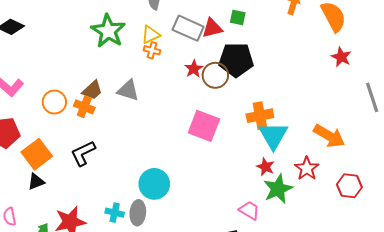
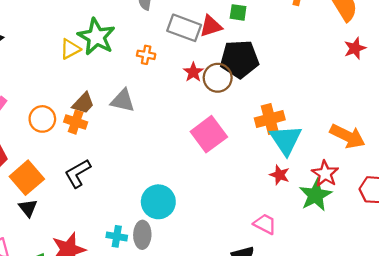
yellow triangle: (151, 35) -> (70, 49), moved
red star: (341, 57) -> (355, 48), turned 30
pink square: (204, 126) -> (209, 134), turned 36
black triangle: (36, 182) -> (28, 208), turned -42
green star: (278, 189) -> (316, 195), moved

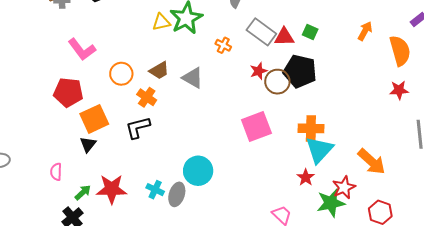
orange cross: (76, 122) -> (147, 97), moved

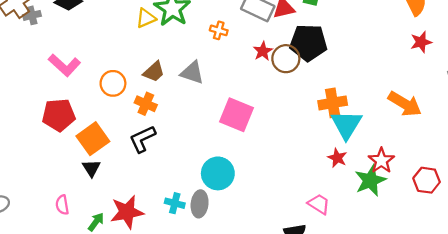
pink square: (256, 127) -> (237, 115), moved, turned -36
orange arrow: (372, 162) -> (405, 104), moved

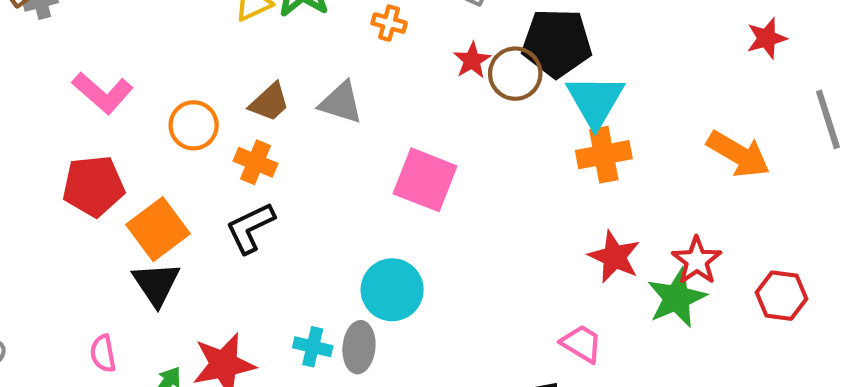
cyan triangle: (346, 125) -> (595, 101), moved
red star: (337, 158) -> (614, 257), size x1.4
black triangle: (91, 168) -> (156, 284), size x1.4

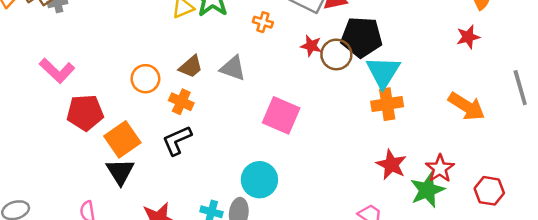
red star: (767, 38) -> (468, 37), moved
red star: (472, 60) -> (311, 46), turned -30
pink L-shape: (103, 93) -> (57, 71), moved

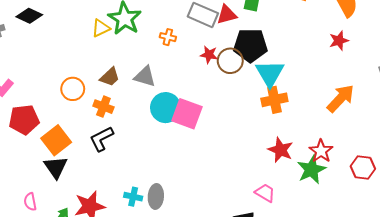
orange arrow: (467, 106) -> (341, 98), turned -76
cyan circle: (259, 180) -> (166, 108), moved

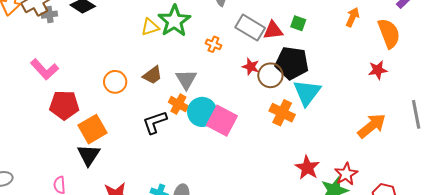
gray triangle: (145, 77) -> (186, 79), turned 35
orange cross: (274, 100) -> (282, 113), moved, turned 30
orange cross: (103, 107) -> (178, 104), moved
black L-shape: (101, 139) -> (155, 122), moved

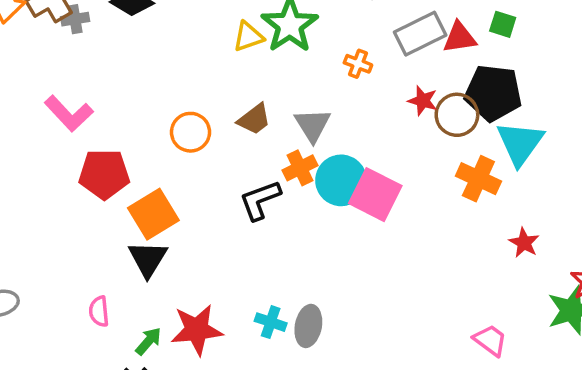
gray rectangle: (250, 28) -> (420, 34), turned -56
orange cross: (178, 104) -> (300, 168), turned 36
red star: (307, 168) -> (524, 243), moved, size x0.7

